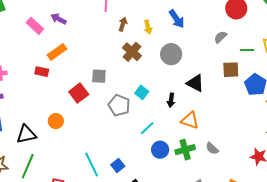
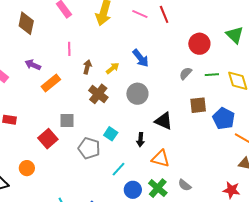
purple arrow: (59, 19) -> (33, 65), moved
yellow arrow: (148, 27) -> (113, 68), turned -112
green line: (247, 50) -> (212, 75), moved
orange rectangle: (57, 52) -> (51, 83), moved
green cross: (185, 150) -> (158, 188), turned -30

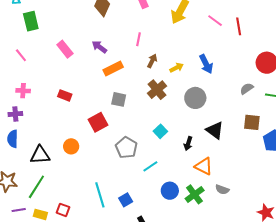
gray square: (67, 120) -> (119, 99), moved
gray pentagon: (89, 148) -> (126, 148), moved
cyan line: (119, 169) -> (150, 166), moved
gray semicircle: (185, 185) -> (222, 190), moved, turned -32

